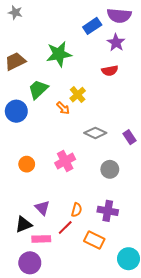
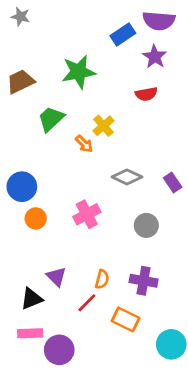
blue circle: (16, 111) -> (22, 187), moved
pink rectangle: (41, 239) -> (30, 333), moved
purple circle: (30, 263) -> (59, 350), moved

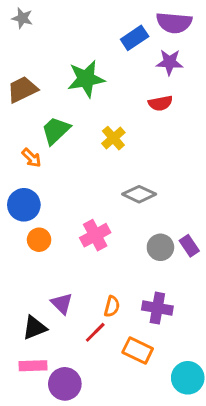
purple star: (155, 57) -> (170, 62), turned -30
orange arrow: (84, 144) -> (31, 158), moved
purple rectangle: (173, 183) -> (189, 246), moved

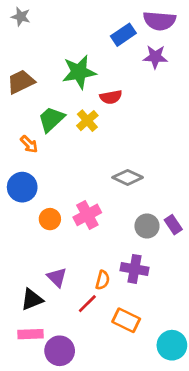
red semicircle: (160, 103) -> (111, 97), moved
yellow cross: (113, 138) -> (87, 121), moved
orange circle: (39, 240) -> (50, 219), moved
purple cross: (157, 308) -> (134, 269), moved

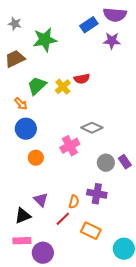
gray star: (21, 17) -> (15, 24), moved
green star: (79, 72) -> (45, 40), moved
red semicircle: (111, 97) -> (82, 79), moved
blue circle: (22, 187) -> (26, 129), moved
pink cross: (87, 215) -> (70, 146), moved

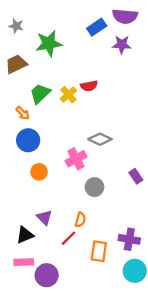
gray circle: (106, 163) -> (94, 187), moved
purple cross: (97, 194) -> (129, 239), moved
orange rectangle: (91, 231) -> (99, 251), turned 72

